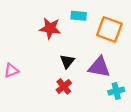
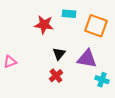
cyan cross: (116, 91) -> (102, 80), turned 32

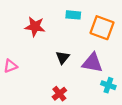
red star: (44, 25) -> (35, 27), moved
red cross: (56, 76) -> (59, 94), moved

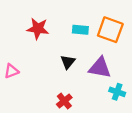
cyan rectangle: (73, 15) -> (80, 30), moved

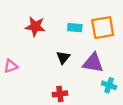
orange square: (110, 30) -> (103, 28), turned -30
red cross: (64, 101) -> (60, 94), turned 32

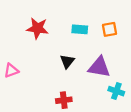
orange square: (103, 28) -> (109, 29), size x0.6

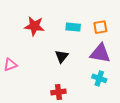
purple triangle: (99, 67) -> (100, 53), moved
cyan cross: (116, 91) -> (99, 78), moved

